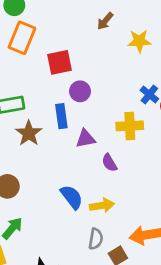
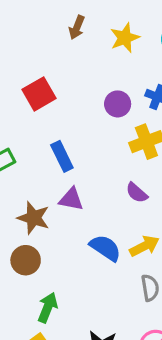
purple circle: (80, 91) -> (118, 104), moved
brown star: (29, 133) -> (33, 218), moved
purple triangle: (85, 139) -> (71, 199), moved, turned 40

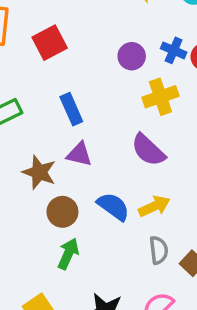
purple semicircle: (137, 193) -> (148, 150), size x1.5
brown circle: (26, 260) -> (62, 212), moved
green arrow: (48, 308) -> (68, 254), moved

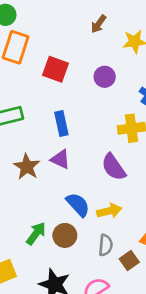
red square: (50, 43) -> (55, 69), turned 36
purple circle: (132, 56) -> (105, 77), moved
brown circle: (62, 212) -> (65, 235), moved

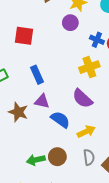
purple circle: (105, 77) -> (70, 23), moved
blue semicircle: (78, 205) -> (60, 120), moved
green arrow: (36, 233) -> (36, 160), turned -126

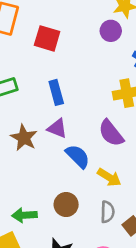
yellow arrow: (86, 132) -> (109, 177), turned 48
green arrow: (36, 160) -> (25, 215), moved

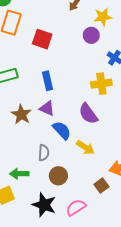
brown circle: (66, 205) -> (58, 176), moved
gray semicircle: (107, 212) -> (44, 153), moved

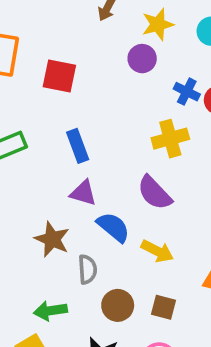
brown star: (21, 114) -> (52, 239), moved
brown square: (101, 185) -> (164, 307), moved, turned -32

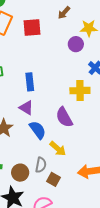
red square: (59, 76) -> (32, 27), moved, turned -30
gray semicircle: (87, 269) -> (41, 165), moved
brown circle: (118, 305) -> (20, 173), moved

